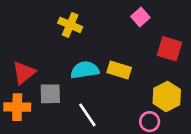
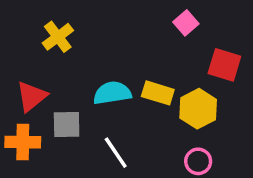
yellow cross: (70, 25) -> (58, 37), moved, turned 30
yellow hexagon: (167, 96) -> (198, 109), moved

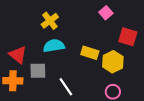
yellow cross: (58, 37) -> (50, 21), moved
cyan semicircle: (112, 93) -> (54, 46), moved
red triangle: (32, 96) -> (18, 55), turned -42

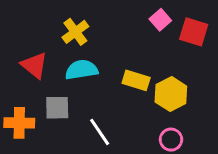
red square: (128, 37) -> (194, 32), moved
red triangle: (18, 55) -> (34, 65), moved

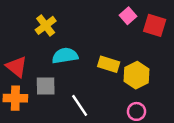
yellow cross: (75, 32) -> (46, 25), moved
red triangle: (34, 65) -> (17, 67), moved

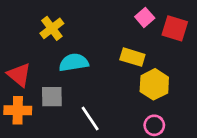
yellow rectangle: (109, 64) -> (132, 57), moved

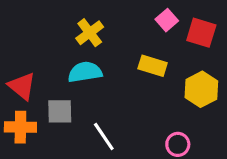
yellow cross: (52, 28) -> (90, 33), moved
yellow hexagon: (154, 84) -> (201, 89), moved

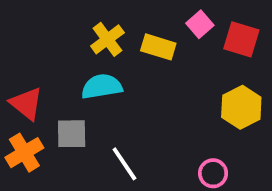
yellow rectangle: (153, 66) -> (158, 47), moved
orange cross: (20, 127) -> (24, 153), turned -32

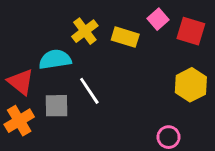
cyan semicircle: (102, 87) -> (55, 59), moved
white line: (124, 164) -> (89, 91), moved

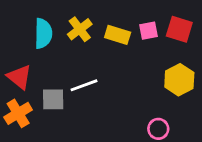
pink square: (158, 19) -> (148, 31), moved, turned 30
cyan semicircle: (55, 59) -> (43, 33), moved, turned 100
white line: (89, 91) -> (84, 85), turned -76

